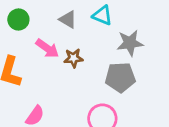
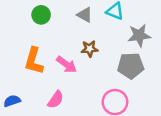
pink arrow: (47, 48) -> (67, 65), moved

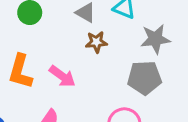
brown star: (90, 49) -> (96, 42), moved

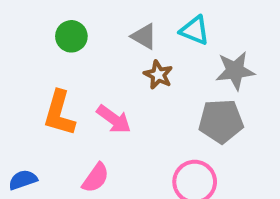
brown star: (96, 42) -> (158, 75), turned 30

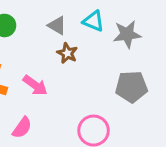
gray star: (235, 71) -> (127, 34), moved
gray pentagon: (221, 121) -> (131, 87), moved

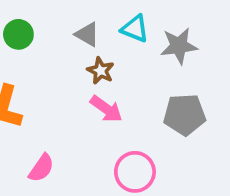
pink arrow: (35, 85) -> (106, 109), moved

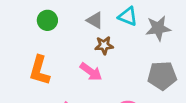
brown star: (101, 71) -> (104, 45), turned -30
pink arrow: (106, 109) -> (91, 72), moved

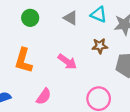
brown star: (104, 45) -> (100, 46), moved

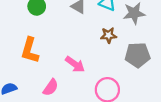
pink arrow: (67, 62) -> (75, 64), moved

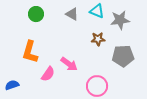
pink semicircle: (51, 87) -> (48, 74), moved

